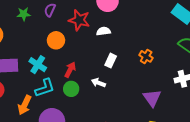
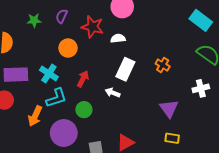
white rectangle: (111, 61) -> (125, 69), size x1.5
green circle: (71, 89) -> (84, 110), moved

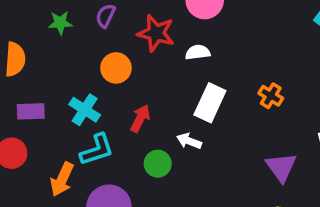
purple rectangle: (16, 75) -> (31, 111), size x0.7
green circle: (84, 110) -> (158, 164), moved

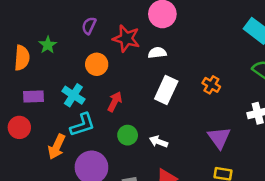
green star: (60, 23) -> (48, 45), moved, turned -30
white arrow: (189, 141) -> (159, 142), moved

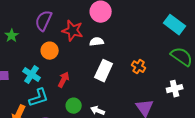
purple semicircle: (89, 26) -> (44, 21), size x1.5

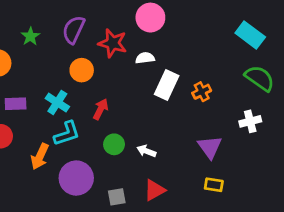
green star: (12, 36) -> (30, 36), moved
orange cross: (139, 67) -> (202, 92), turned 32
white rectangle: (104, 71) -> (167, 85), moved

